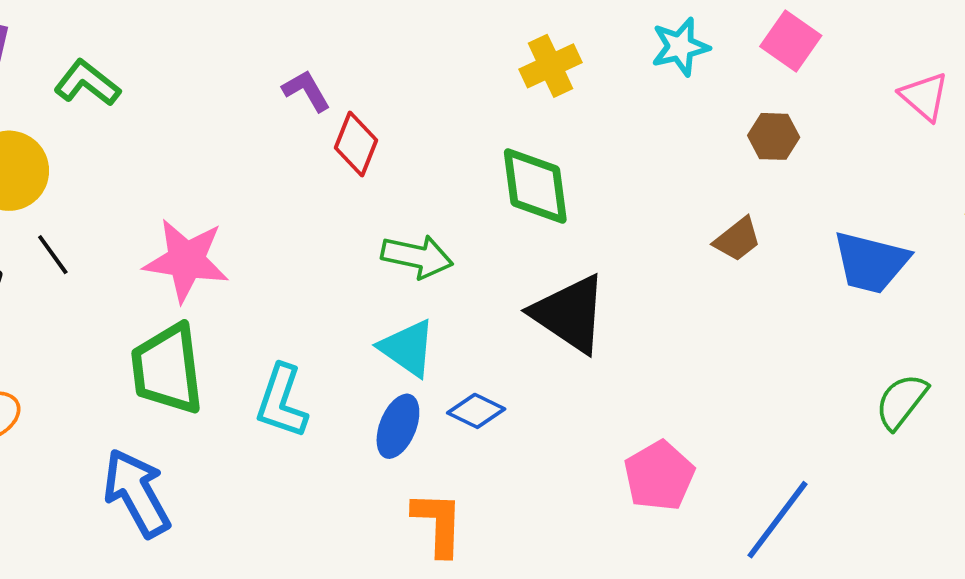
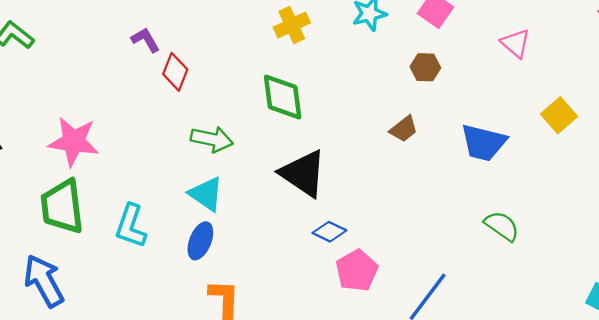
green semicircle: (901, 401) -> (502, 226), turned 87
blue diamond: (476, 411) -> (329, 232), moved

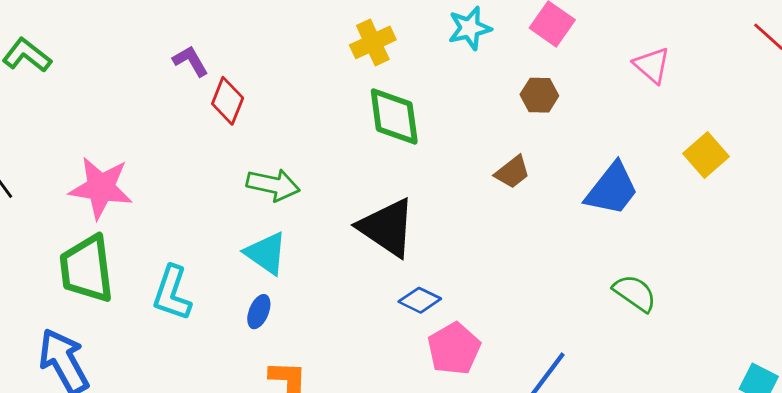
green diamond: (283, 97) -> (394, 116), moved
blue trapezoid: (484, 143) -> (612, 189), turned -66
blue ellipse: (200, 241) -> (259, 312), size x0.7

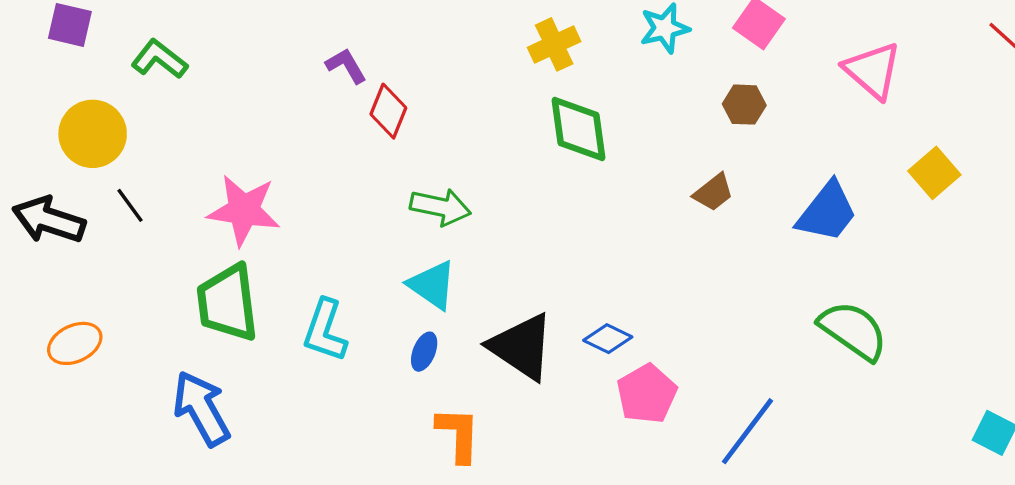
pink triangle: (652, 65) -> (873, 70), size x1.4
black triangle: (387, 228) -> (522, 347), moved
green semicircle: (635, 293) -> (853, 330), size x1.4

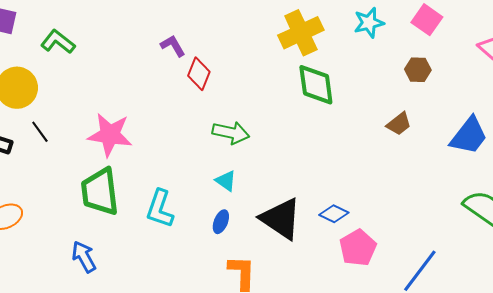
yellow cross: (554, 44) -> (301, 33), size x1.4
cyan triangle: (432, 285) -> (226, 181), size x0.7
blue arrow: (201, 408) -> (84, 257), size x0.7

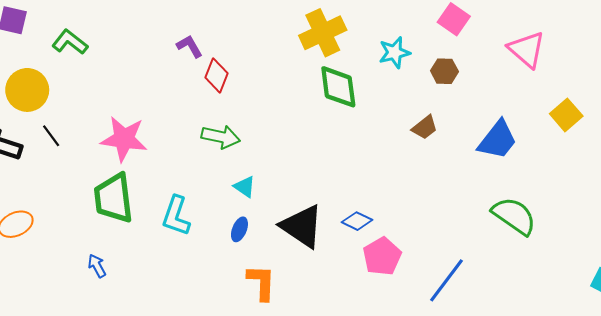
cyan star: (369, 23) -> (394, 53), moved
green arrow: (231, 133) -> (221, 137), moved
blue arrow: (84, 257) -> (97, 266), size x0.7

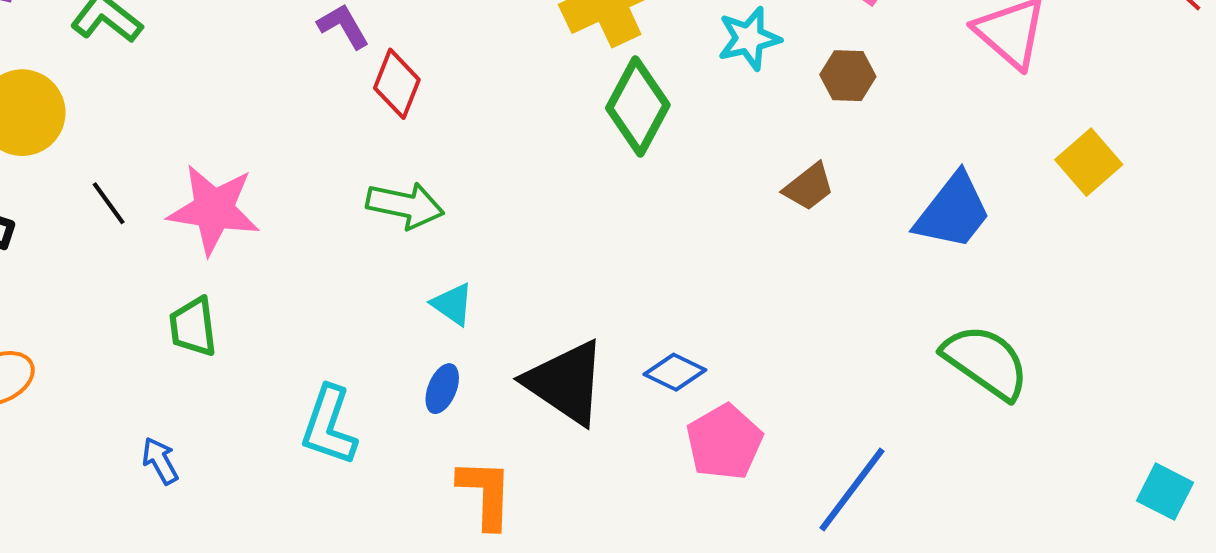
green diamond: (338, 87) -> (638, 106), turned 36
black line: (51, 136) -> (109, 203), moved
green trapezoid: (114, 198) -> (193, 327), size x0.6
cyan L-shape: (176, 216) -> (329, 426), moved

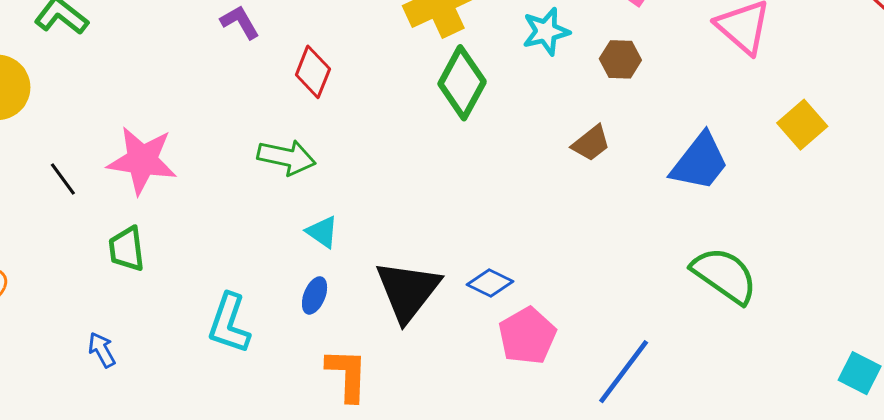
red diamond: (397, 84) -> (313, 72), moved
black line: (109, 203) -> (63, 179), moved
black triangle: (566, 382) -> (408, 291), turned 34

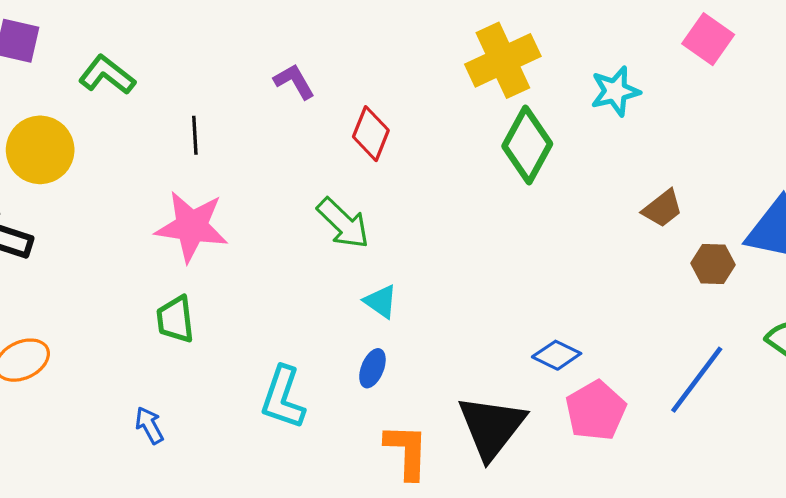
brown hexagon: (620, 59) -> (713, 264), moved
green arrow: (287, 157) -> (343, 223), turned 32
black line: (63, 179) -> (195, 135), moved, turned 33
black triangle: (408, 291) -> (491, 427), moved
blue line: (624, 372) -> (697, 380), moved

